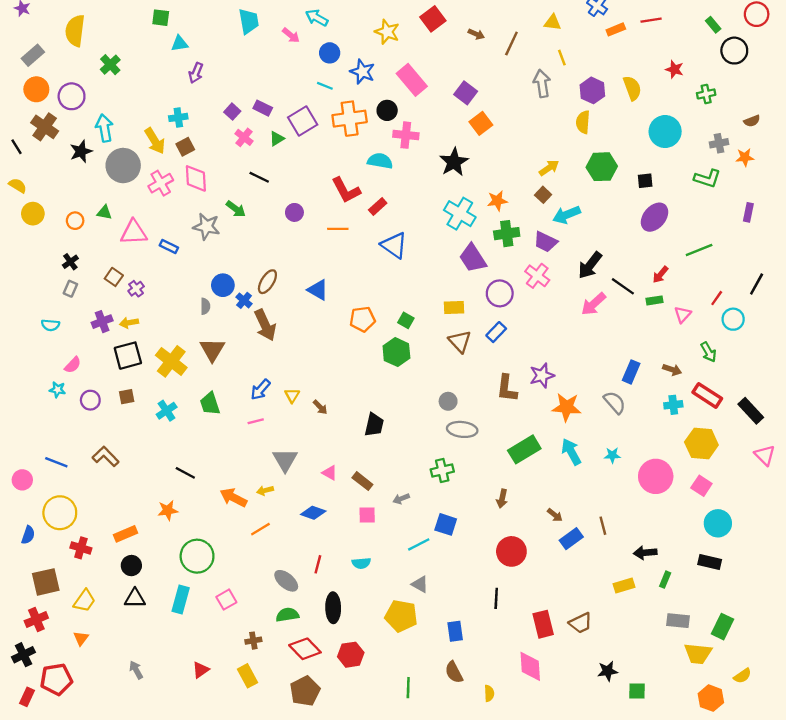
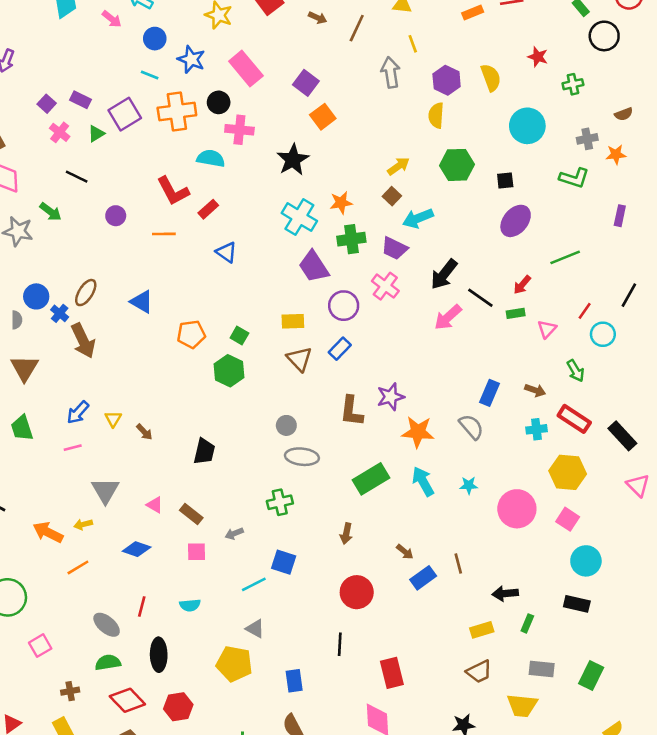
blue triangle: (394, 245) -> (226, 252), size x0.7
brown trapezoid: (581, 623) -> (479, 672), moved
yellow trapezoid: (698, 653) -> (522, 705), moved

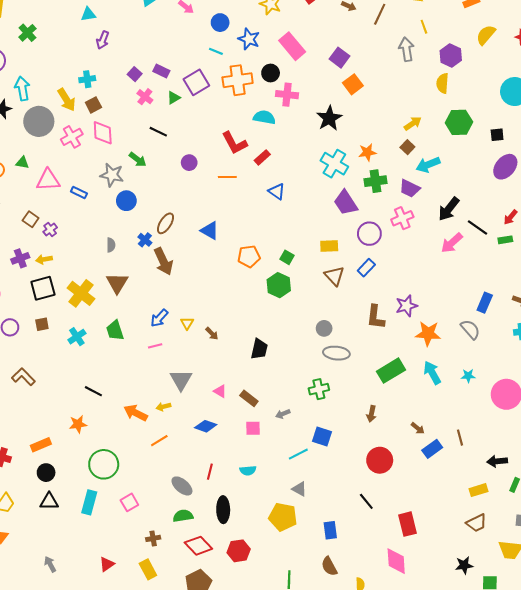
yellow semicircle: (491, 78) -> (486, 35), moved, turned -120
pink cross: (385, 286) -> (402, 218), turned 30
blue circle: (36, 296) -> (126, 201), moved
black line: (340, 644) -> (366, 501), turned -42

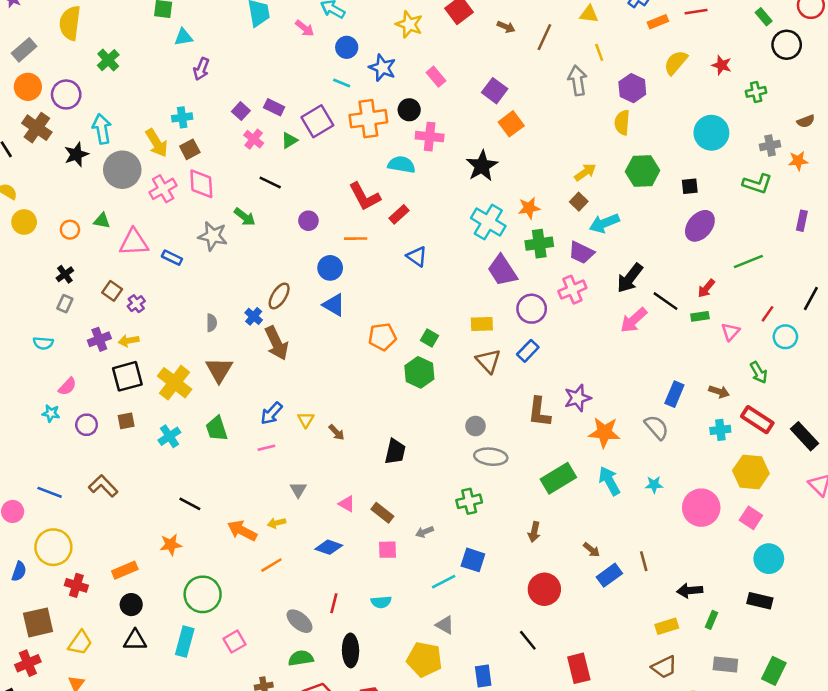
pink rectangle: (292, 46) -> (436, 77), size x0.6
blue circle: (126, 201) -> (330, 268), moved
gray triangle: (181, 380) -> (298, 490), size x0.6

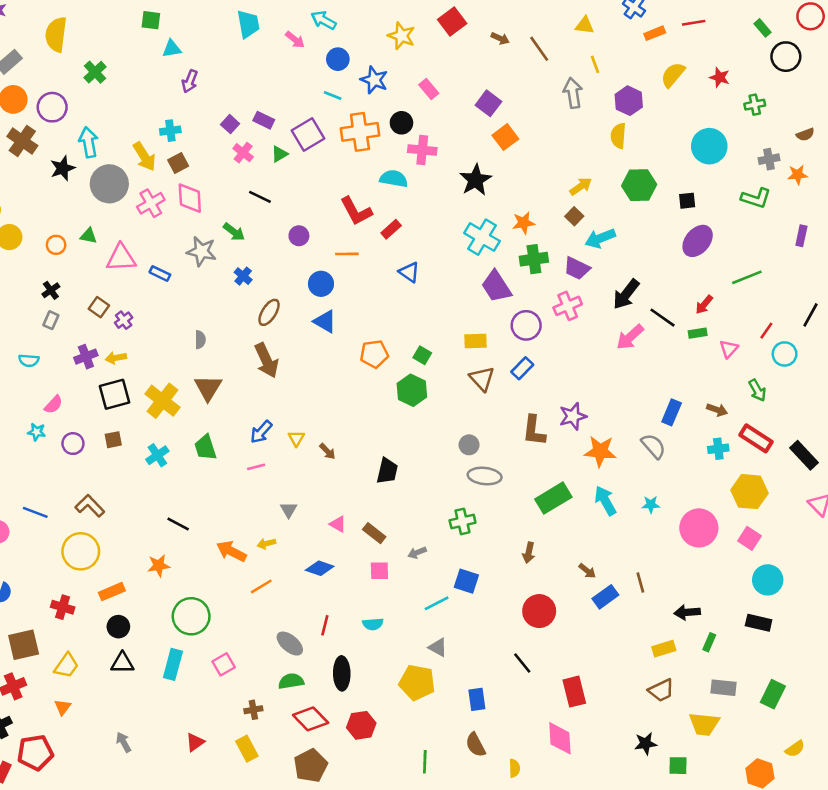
brown line: (544, 37) -> (539, 49), turned -60
blue cross: (254, 316) -> (243, 276), moved
yellow circle: (53, 547) -> (81, 551), moved

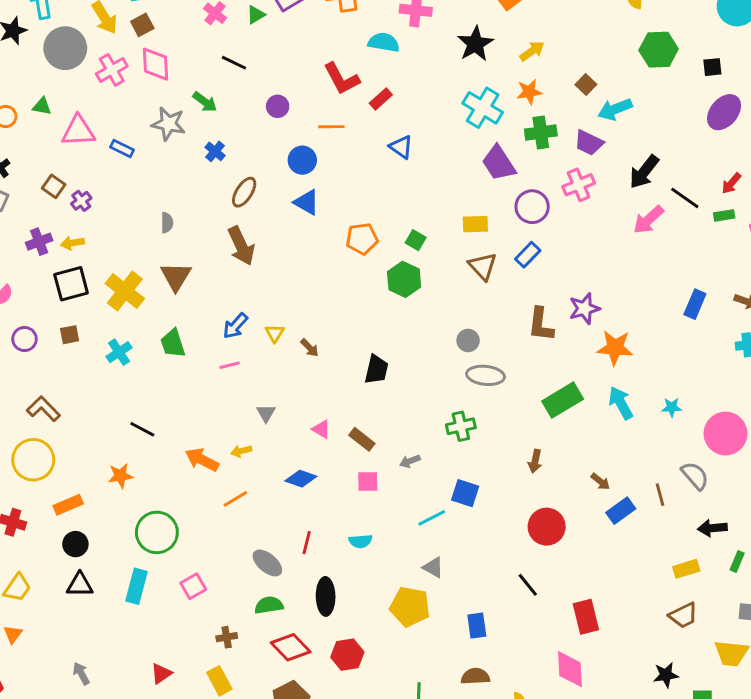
yellow arrow: (581, 186) -> (532, 51), moved
gray semicircle: (653, 446) -> (695, 476), moved
brown semicircle: (476, 745) -> (475, 676), turned 115

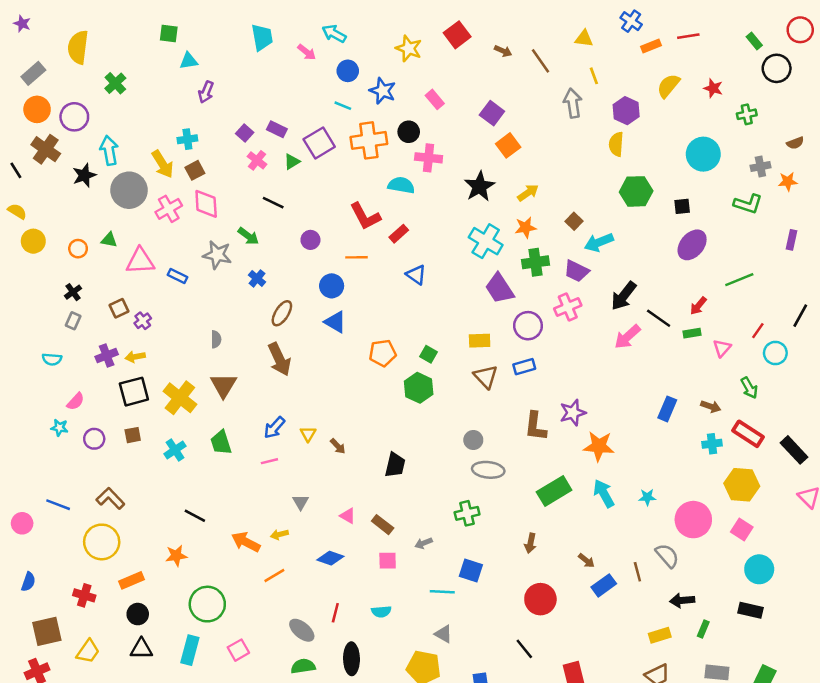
brown square: (54, 186) -> (119, 308), turned 30
blue rectangle: (528, 255) -> (524, 367), turned 30
cyan line: (432, 518) -> (442, 592), turned 30

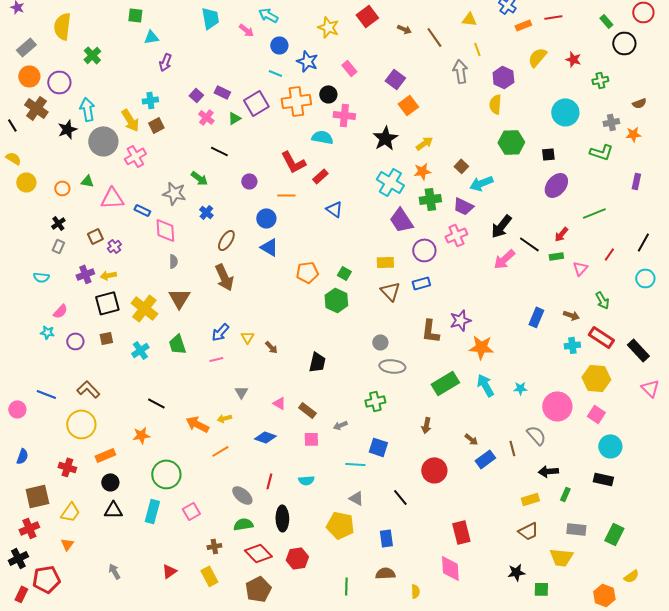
pink diamond: (206, 204) -> (165, 230), moved
cyan circle: (775, 353) -> (645, 278), moved
black line: (524, 649) -> (400, 497), moved

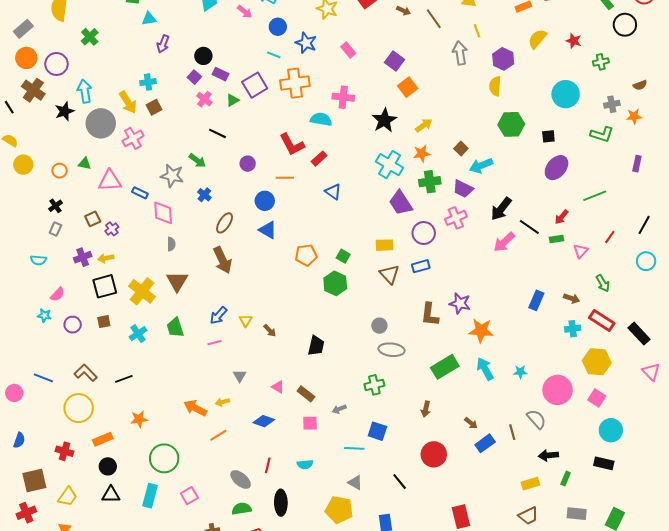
black circle: (328, 94) -> (203, 56), moved
purple star: (460, 320) -> (460, 303), turned 30
black line: (156, 403) -> (124, 379), moved, turned -48

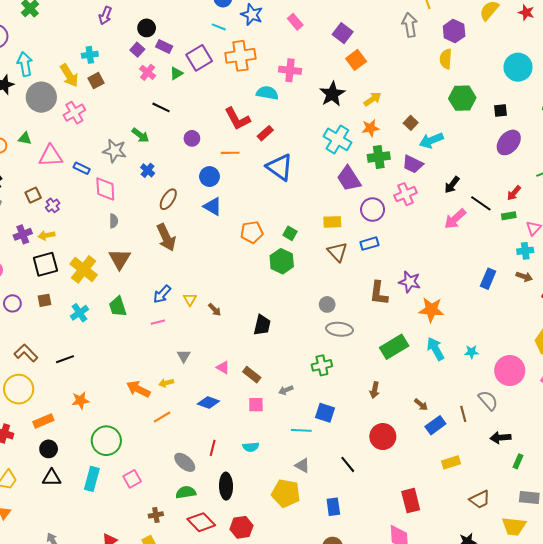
blue triangle: (333, 192) -> (280, 167), size x1.6
black arrow: (501, 209) -> (452, 185), size x0.7
cyan cross: (573, 329) -> (525, 251), moved
yellow rectangle: (530, 484) -> (451, 462), moved

